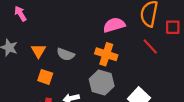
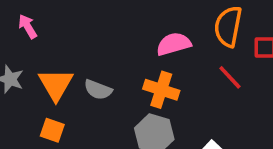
orange triangle: (38, 51) -> (56, 84), size x1.5
orange square: (45, 77) -> (52, 130), moved

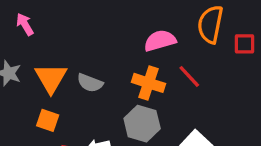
red line: (230, 77) -> (189, 76), moved

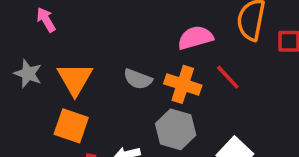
gray semicircle: (90, 83) -> (138, 79), moved
orange square: (48, 120) -> (71, 126), size x1.4

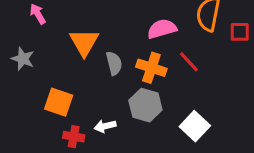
orange triangle: (75, 79) -> (84, 42), moved
gray semicircle: (138, 79) -> (114, 63), turned -125

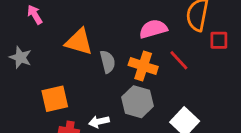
red square: (240, 32) -> (219, 40), moved
orange triangle: (84, 42) -> (79, 42), turned -44
orange square: (59, 102) -> (55, 99), turned -32

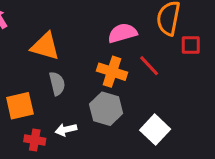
gray semicircle: (108, 62) -> (57, 84), moved

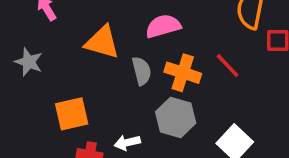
pink semicircle: (122, 33) -> (163, 26), moved
gray semicircle: (57, 84) -> (142, 71), moved

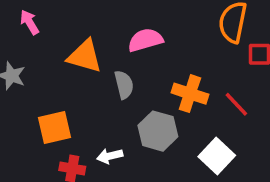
red line: (228, 66) -> (236, 104), moved
orange cross: (183, 73) -> (190, 94), moved

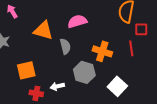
red line: (236, 104) -> (131, 48), moved, turned 35

